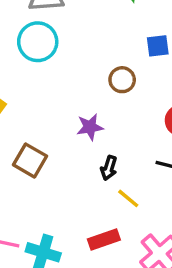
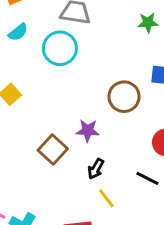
brown circle: (122, 80) -> (124, 97), size x1.4
brown square: (30, 160) -> (53, 149), moved

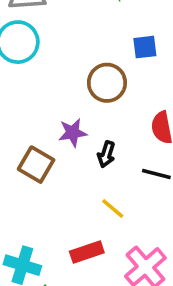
black arrow: (96, 169) -> (106, 154), moved

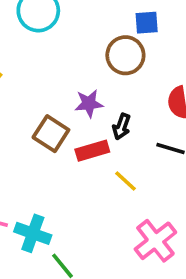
blue square: (145, 47) -> (147, 23), moved
red rectangle: (87, 252) -> (92, 151), moved

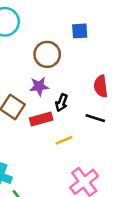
brown circle: (125, 55) -> (47, 54), moved
yellow line: (126, 181) -> (64, 140), turned -66

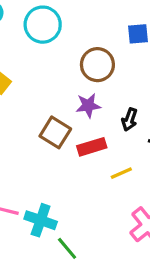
black arrow: (62, 103) -> (129, 120), moved

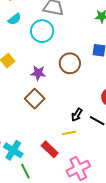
purple star: (88, 106) -> (38, 73), moved
black arrow: (129, 120) -> (77, 115), moved
red rectangle: (92, 147) -> (50, 149), moved, turned 48

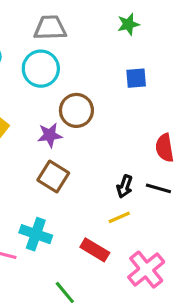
brown circle: (70, 63) -> (76, 110), moved
cyan cross: (13, 150) -> (36, 234), moved

